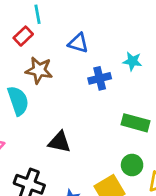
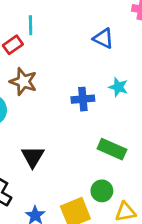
blue triangle: (78, 43) -> (103, 38), moved
black triangle: (59, 142) -> (33, 157), turned 40

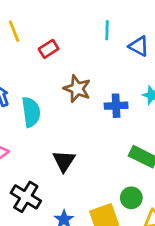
cyan line: (31, 25) -> (107, 30), moved
brown star: (23, 82) -> (77, 89), moved

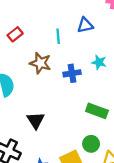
cyan line: (107, 30) -> (58, 36), moved
blue triangle: (139, 46) -> (85, 25), turned -35

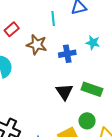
red rectangle: (15, 34) -> (12, 29), moved
black triangle: (36, 120) -> (64, 92), moved

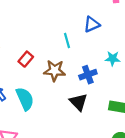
black triangle: (64, 92) -> (78, 102), moved

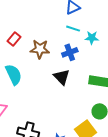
cyan line: (67, 40) -> (73, 29), moved, turned -56

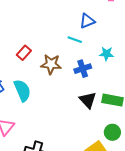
cyan line: (73, 29) -> (75, 40), moved
black triangle: (62, 77) -> (88, 100), moved

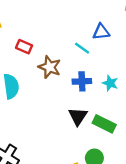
red rectangle: (24, 53) -> (24, 47), turned 56
cyan star: (106, 54) -> (110, 83), moved

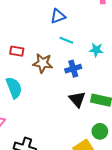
blue triangle: (101, 32) -> (58, 16), moved
cyan star: (110, 83) -> (96, 50), moved

